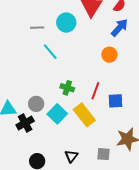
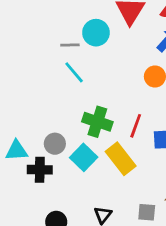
gray line: (37, 28) -> (70, 45), moved
green cross: (67, 88) -> (97, 122), size x1.5
black cross: (25, 123) -> (40, 170), turned 30

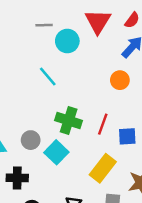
gray line: (70, 45) -> (44, 25), moved
yellow rectangle: (121, 159) -> (103, 168), moved, turned 76
black cross: (40, 170) -> (17, 178), moved

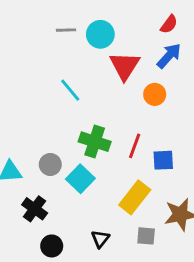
red triangle: (98, 21) -> (125, 66), moved
cyan circle: (67, 41) -> (100, 34), moved
black cross: (17, 178) -> (35, 209), turned 35

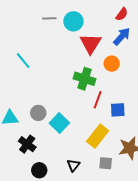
cyan line: (70, 90) -> (23, 61), moved
green cross: (95, 142) -> (85, 79), moved

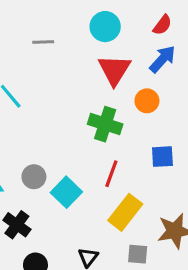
gray line: (49, 18) -> (43, 42), moved
cyan circle: (73, 21) -> (105, 27), moved
red line: (98, 100) -> (111, 174), moved
blue square: (118, 110) -> (162, 157), moved

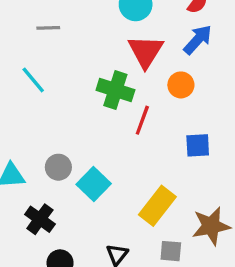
gray line: (43, 42) -> (48, 28), moved
green cross: (105, 124) -> (115, 90), moved
red line: (111, 174) -> (142, 120), moved

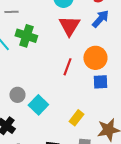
orange circle: (181, 85) -> (95, 58), moved, size x1.5
green cross: (115, 90) -> (26, 36), moved
yellow rectangle: (157, 206) -> (76, 118), size x0.7

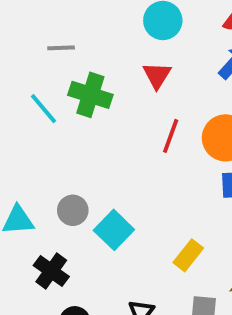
red triangle: (69, 26) -> (157, 75), moved, size x0.7
red line: (67, 67) -> (171, 136), moved

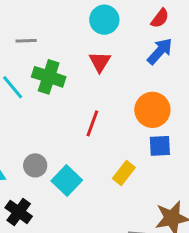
red line: (171, 136) -> (92, 123), moved
yellow rectangle: (188, 255) -> (124, 173), moved

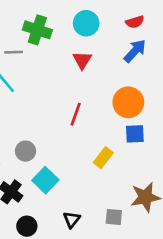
red semicircle: (160, 18) -> (135, 22), turned 36
gray line: (26, 41) -> (14, 52), moved
green cross: (49, 77) -> (37, 30), moved
cyan square: (67, 180) -> (45, 180), moved

